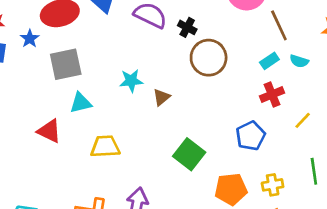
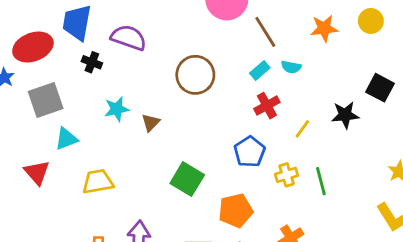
black cross: (187, 27) -> (92, 62), moved
red triangle: (49, 131) -> (37, 172), turned 30
yellow cross: (273, 185) -> (287, 175), moved

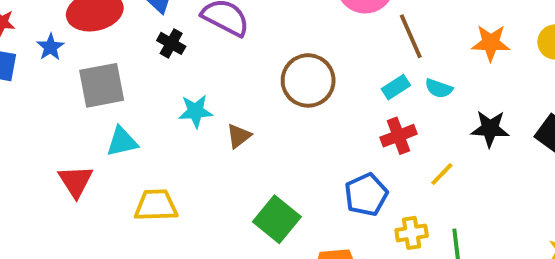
black star: (345, 115) -> (490, 129), moved

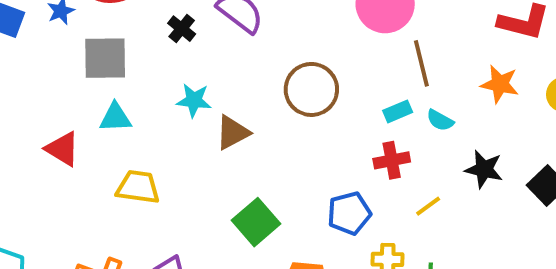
brown triangle: (239, 136) -> (233, 133), size x1.4
red triangle: (76, 181) -> (62, 149), turned -36

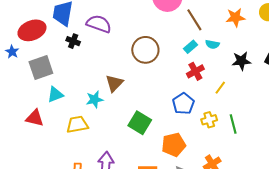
cyan star: (194, 100) -> (95, 99), moved

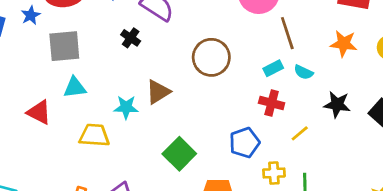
black cross: (73, 41) -> (131, 38), moved
red cross: (195, 71) -> (272, 103), turned 30

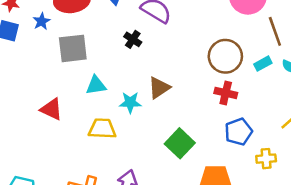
brown circle: (211, 57) -> (225, 56), moved
cyan triangle: (75, 88) -> (96, 85), moved
red cross: (272, 103) -> (226, 93), moved

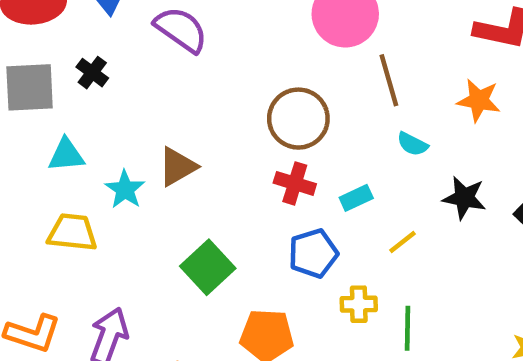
black cross: (133, 39) -> (92, 73), moved
cyan rectangle: (263, 64) -> (356, 198), moved
cyan star: (130, 102) -> (125, 189), turned 30

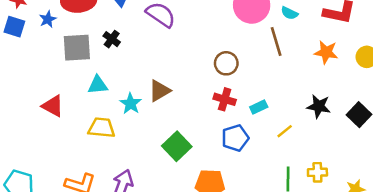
brown circle: (298, 119) -> (226, 63), size x0.7
cyan semicircle: (412, 144) -> (289, 13), moved
yellow cross: (359, 304) -> (317, 172), moved

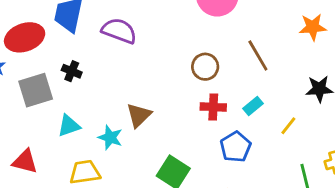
brown line: (276, 42) -> (258, 56), moved

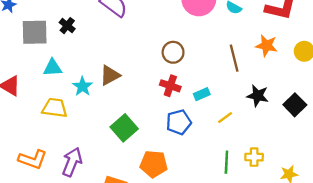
brown line: (258, 56) -> (234, 58), moved

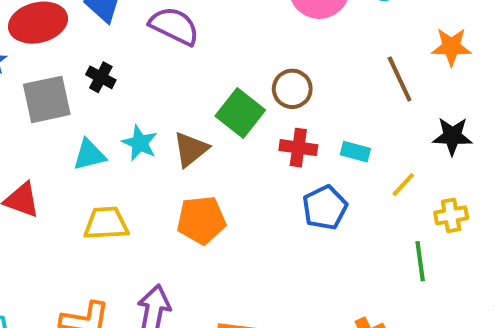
cyan star: (82, 86) -> (140, 143), moved
cyan rectangle: (202, 94) -> (355, 152), turned 49
green square: (124, 128) -> (240, 113), moved
yellow cross: (254, 157) -> (451, 215), moved
orange pentagon: (154, 164) -> (201, 220), moved

